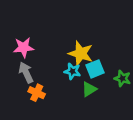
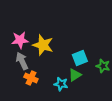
yellow star: (81, 53) -> (43, 45), moved
cyan star: (72, 71) -> (61, 84), moved

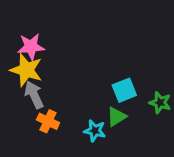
pink star: (20, 40) -> (31, 47), moved
yellow star: (43, 45) -> (26, 70), moved

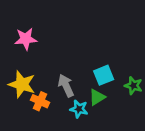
yellow star: (26, 70) -> (22, 84), moved
gray arrow: (34, 95) -> (66, 86), moved

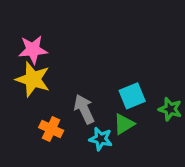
yellow star: (22, 84) -> (33, 79), moved

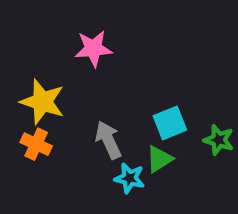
pink star: (33, 50) -> (93, 49), moved
orange cross: (51, 129) -> (36, 144), moved

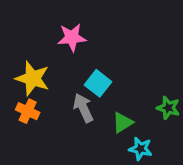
cyan square: (170, 123) -> (98, 83), moved, turned -30
cyan star: (130, 178) -> (140, 149), moved

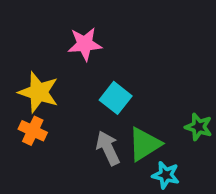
gray arrow: (83, 108) -> (108, 148), moved
green triangle: (123, 123) -> (145, 144), size x1.4

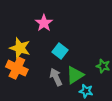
pink star: (85, 44) -> (44, 23), turned -30
orange cross: (33, 131) -> (17, 68), size x1.5

